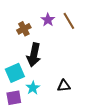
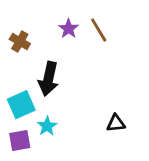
brown cross: (24, 29) -> (20, 42), moved, turned -32
black triangle: (64, 86) -> (116, 123), moved

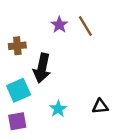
brown cross: (20, 42) -> (17, 46), moved, turned -35
cyan star: (47, 126) -> (58, 109), moved

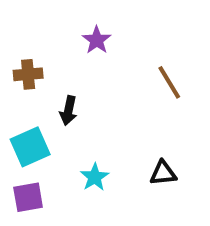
brown line: (85, 26) -> (169, 82), moved
black arrow: (42, 68) -> (68, 111), size x0.6

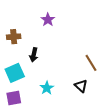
brown line: (169, 82) -> (91, 63), moved
black triangle: (163, 173) -> (81, 86), turned 48

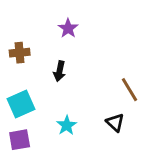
black arrow: (34, 55) -> (60, 71), moved

